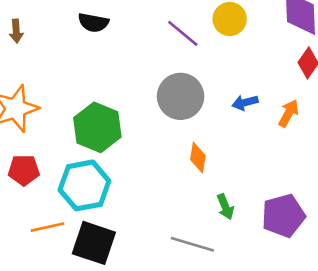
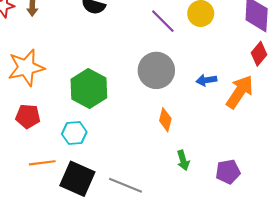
orange arrow: (289, 113) -> (240, 92), size x1.6
cyan hexagon: (84, 185) -> (74, 133), size x0.6
purple pentagon: (283, 216) -> (228, 172), size x0.7
gray line: (192, 244) -> (126, 185), moved

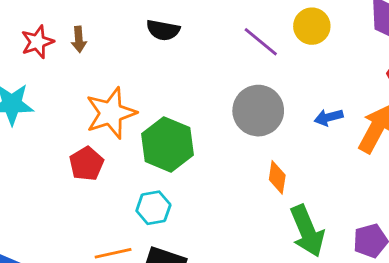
orange star: (26, 68) -> (111, 113), moved
red pentagon: (28, 116) -> (86, 164), moved, turned -30
green arrow: (183, 160) -> (307, 231), size x1.8

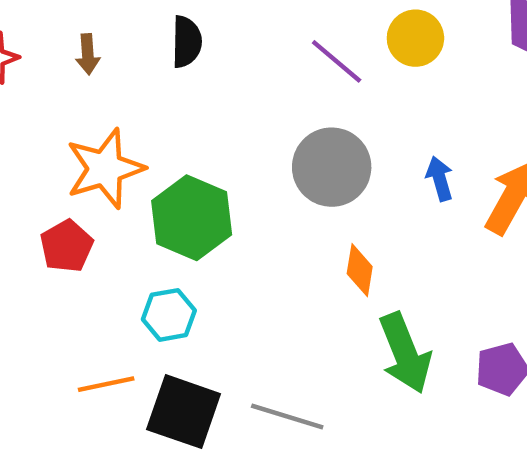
black semicircle: (163, 30) -> (187, 42), turned -100
brown arrow: (79, 39) -> (88, 54), moved
blue arrow: (329, 117) -> (440, 179), turned 88

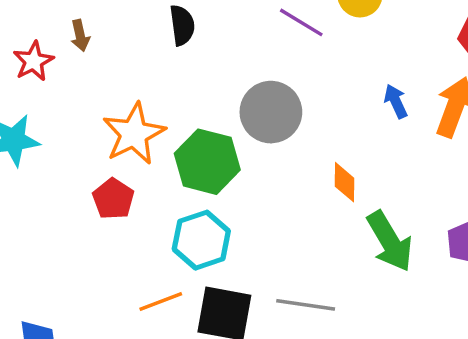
brown arrow: (88, 54) -> (80, 36), moved
gray circle: (332, 167) -> (271, 112), moved
cyan hexagon: (169, 315) -> (201, 240), size x1.4

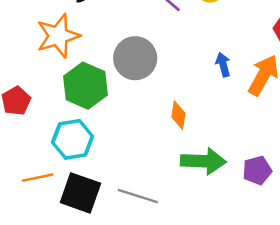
orange star: (134, 134) -> (58, 36), moved
green arrow: (390, 241) -> (203, 161), turned -66

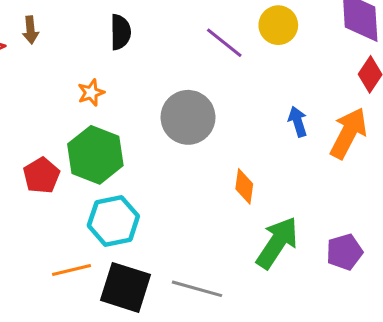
orange star: (58, 36) -> (91, 93), size x0.5
green hexagon: (85, 86) -> (95, 155), moved
green arrow: (203, 161) -> (277, 243), turned -57

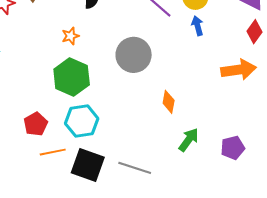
blue arrow: (298, 122) -> (197, 26), moved
orange arrow: (348, 133) -> (239, 70), turned 52
red pentagon: (41, 175) -> (36, 124), moved
green arrow: (277, 243) -> (189, 140), size x0.7

